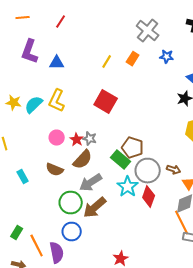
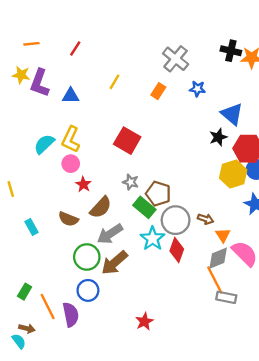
yellow line: (107, 62) -> (114, 82), moved
yellow star: (14, 103) -> (21, 75), moved
pink circle: (57, 138) -> (71, 164), moved
gray star: (90, 139) -> (131, 182), moved
red star: (77, 140) -> (83, 184), moved

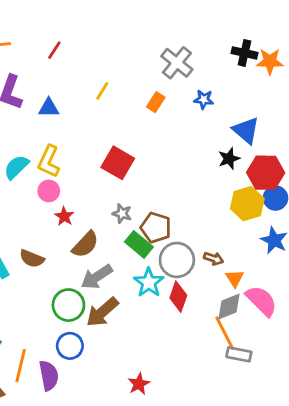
brown semicircle: (68, 219) -> (32, 259), moved
orange line: (48, 307) -> (21, 366), turned 40

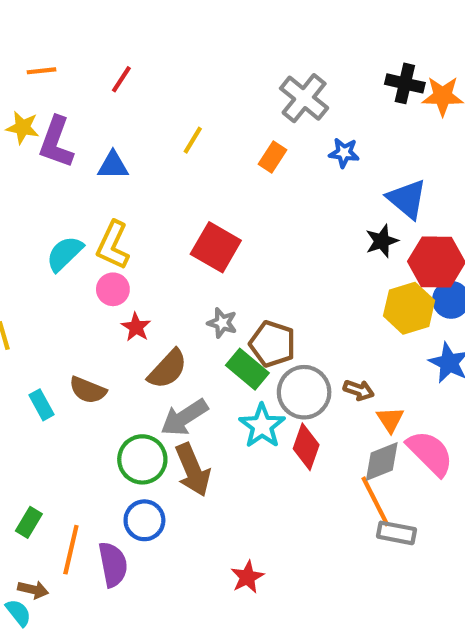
brown arrow: (102, 312) -> (193, 470), turned -72

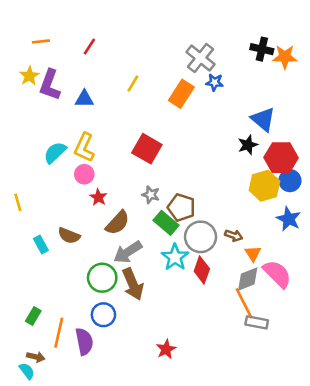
yellow star: (23, 128) -> (29, 76), turned 30
blue star: (344, 153) -> (215, 82), moved
orange rectangle: (273, 157) -> (181, 94), size x1.5

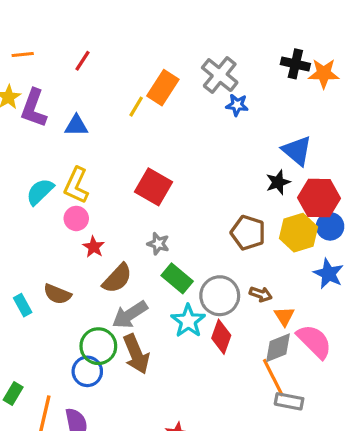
orange rectangle: (181, 94) -> (163, 88), moved
brown pentagon: (181, 207) -> (248, 233), moved
blue circle: (103, 315) -> (87, 371), moved

